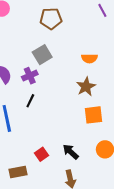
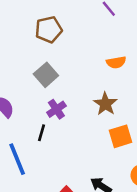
orange semicircle: (89, 58) -> (116, 62), moved
purple cross: (30, 76) -> (56, 109), moved

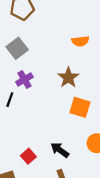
orange square: (121, 136) -> (80, 107), turned 30

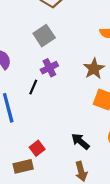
red square: (28, 156) -> (37, 148), moved

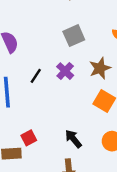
gray square: (44, 36) -> (74, 36), moved
purple cross: (49, 68) -> (65, 71), moved, turned -30

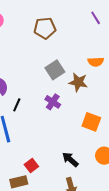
brown star: (100, 68) -> (78, 82), moved, turned -30
black line: (36, 76) -> (17, 105), moved

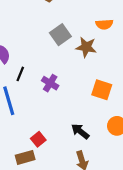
purple cross: (53, 102) -> (50, 83), moved

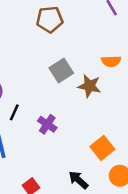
orange square: (102, 90) -> (102, 148), moved, turned 30

